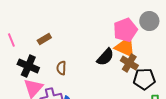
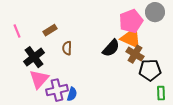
black cross: (28, 66) -> (34, 57), turned 30
brown semicircle: (61, 68) -> (67, 48), moved

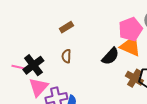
brown rectangle: (50, 30) -> (66, 27), moved
pink line: (17, 31) -> (18, 67), moved, turned -56
brown cross: (135, 54) -> (134, 78), moved

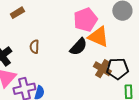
brown rectangle: (66, 27) -> (17, 13), moved
pink pentagon: (130, 29) -> (85, 20), moved

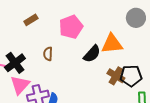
pink pentagon: (85, 20) -> (71, 27), moved
orange triangle: (98, 37) -> (112, 44), turned -30

